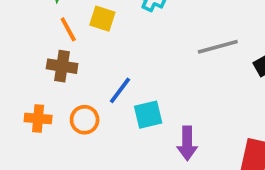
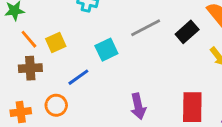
yellow square: (102, 19) -> (56, 43), moved, turned -30
blue line: (120, 90) -> (78, 77), turned 30
cyan square: (148, 115) -> (106, 50), moved

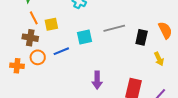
black rectangle: (187, 32) -> (142, 37), turned -49
orange circle: (56, 105) -> (38, 57), moved

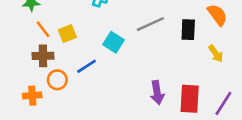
cyan square: (84, 37) -> (114, 42), turned -35
purple arrow: (97, 80) -> (157, 93), moved

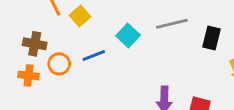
yellow square: (67, 34) -> (80, 16), turned -30
brown cross: (43, 56) -> (35, 44), moved

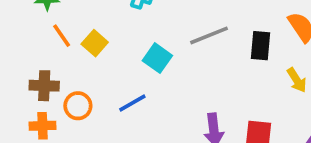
blue line: (94, 56) -> (132, 103), moved

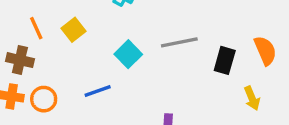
orange line: (62, 36) -> (36, 28), moved
orange circle: (78, 106) -> (44, 99), moved

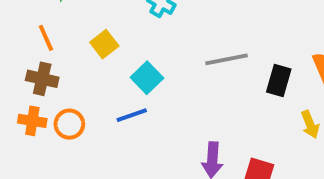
orange line: (36, 28) -> (46, 38), moved
cyan square: (128, 54) -> (147, 78), moved

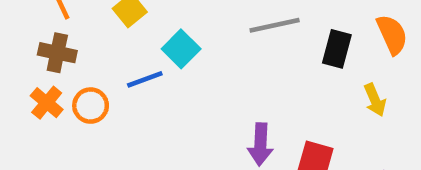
blue line: (132, 115) -> (145, 79), moved
orange cross: (32, 121) -> (47, 103), turned 32

